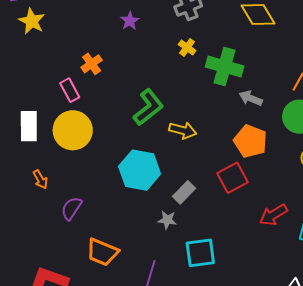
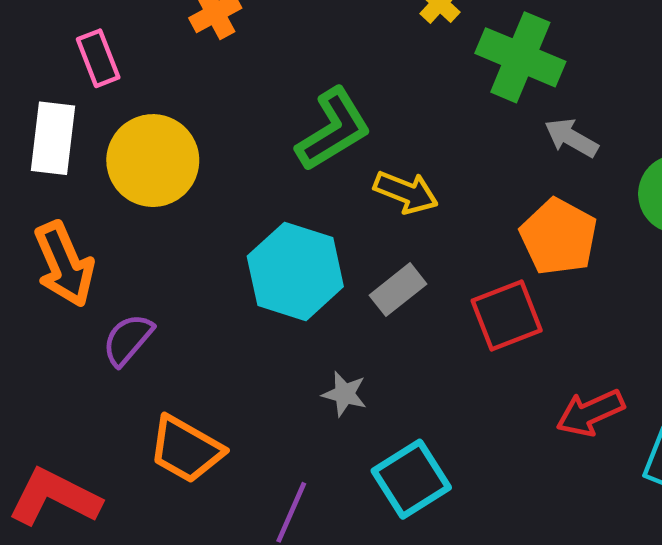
pink rectangle: (70, 90) -> (98, 58), moved
orange arrow: (40, 179) -> (64, 264), size x1.8
gray rectangle: (184, 192) -> (398, 290), moved
cyan square: (200, 253) -> (411, 479), turned -32

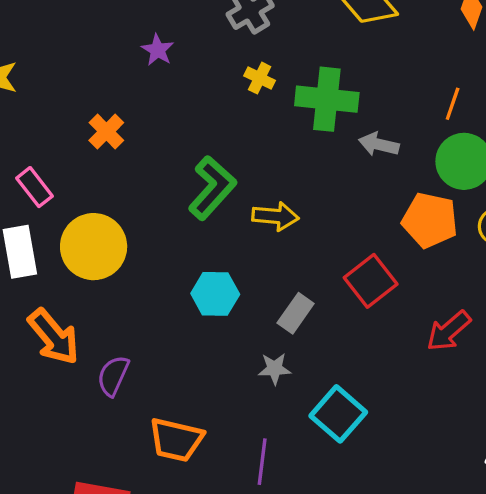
orange pentagon: (559, 237) -> (430, 220), moved
cyan hexagon: (295, 271) -> (215, 294), size x0.7
gray rectangle: (398, 290) -> (296, 313), moved

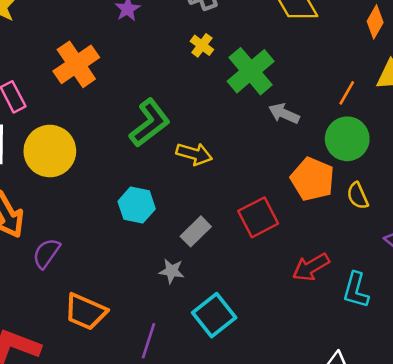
green cross: (327, 99) -> (251, 71), turned 33
orange cross: (106, 131) -> (76, 64), size x1.6

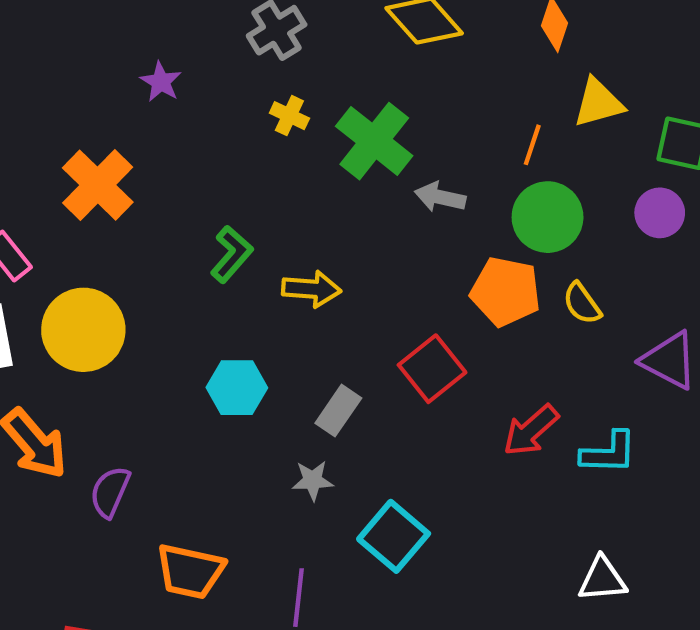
green L-shape: (150, 123) -> (232, 254), size x0.7
cyan L-shape: (356, 290) -> (609, 453), turned -93

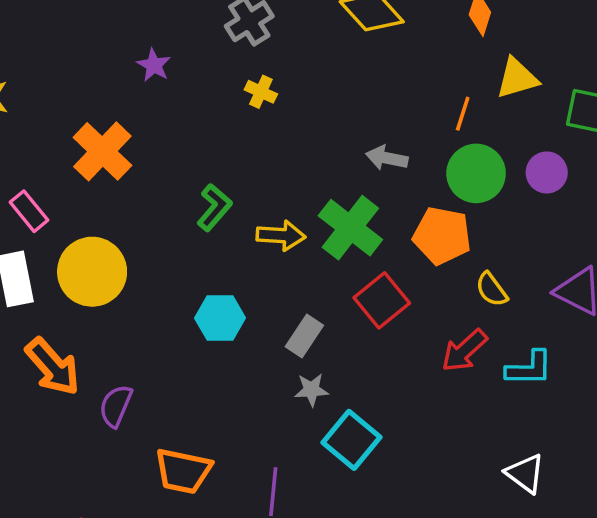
green cross: (374, 141) -> (350, 228), moved
purple circle: (660, 213) -> (547, 172), moved
yellow semicircle: (582, 303) -> (492, 289), moved
gray star: (313, 480) -> (311, 390), moved
white triangle: (602, 579) -> (525, 473), turned 42

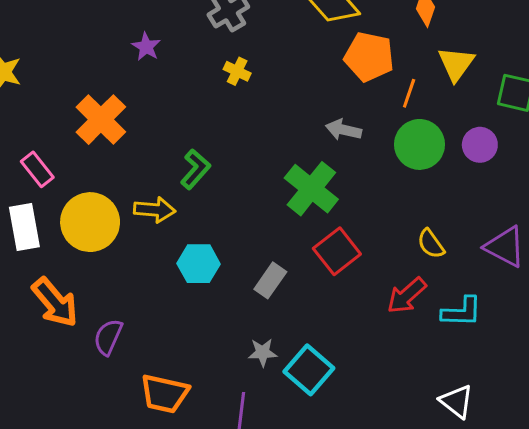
yellow triangle: (517, 78) -> (456, 64), turned -39
yellow arrow: (281, 235) -> (155, 210), moved
orange pentagon: (442, 236) -> (369, 57), moved
gray star: (311, 390) -> (263, 352), moved

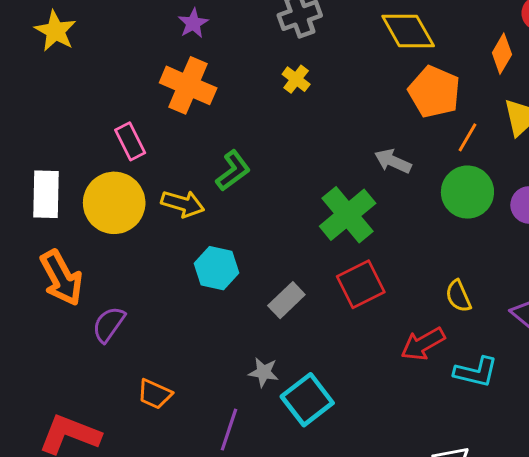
purple star: (146, 47) -> (193, 23), moved
orange cross: (101, 120) -> (188, 85), moved, turned -33
pink rectangle: (37, 169) -> (130, 141), moved
orange trapezoid: (165, 394) -> (155, 394), size x0.7

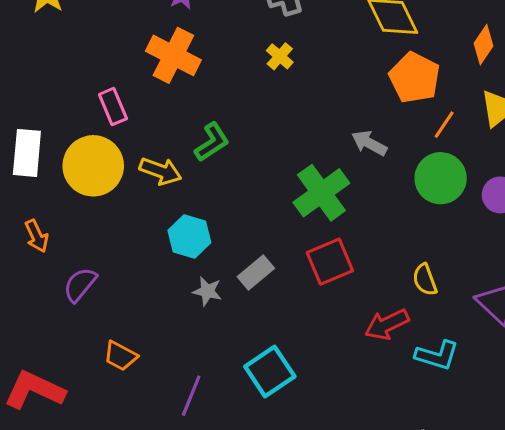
orange arrow: (61, 278) -> (37, 236), size x0.6
gray star: (264, 372) -> (207, 291), moved

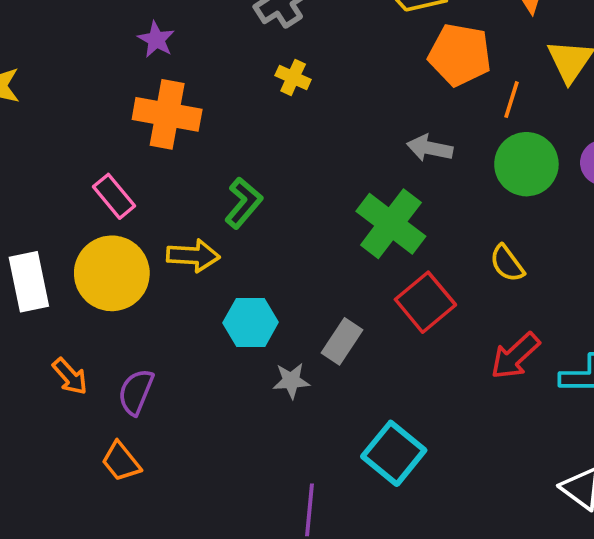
yellow semicircle: (425, 280) -> (507, 263), moved
purple semicircle: (80, 285) -> (136, 392), moved
orange trapezoid: (120, 356) -> (121, 462), moved, turned 40

